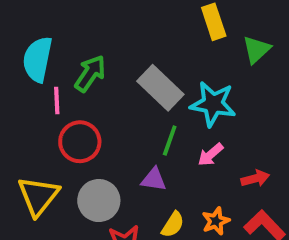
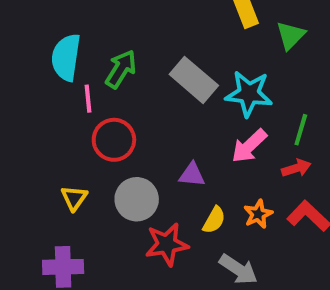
green line: (170, 141) -> (301, 130), moved
pink arrow: (211, 155) -> (249, 146), size x1.4
yellow triangle: (38, 196) -> (74, 198), size x0.6

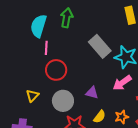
green arrow: (121, 69) -> (67, 18), moved, turned -30

